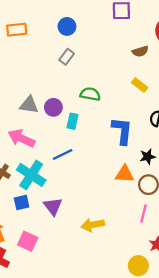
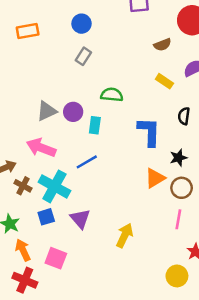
gray triangle: (29, 105) -> (47, 111), turned -30
orange triangle: (125, 174) -> (155, 178), turned -30
yellow arrow: (93, 225) -> (125, 235), turned 130

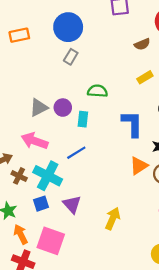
blue circle: (82, 24) -> (68, 27), size x1.6
yellow rectangle: (164, 81) -> (145, 77), turned -63
pink square: (56, 258) -> (51, 241), size x1.4

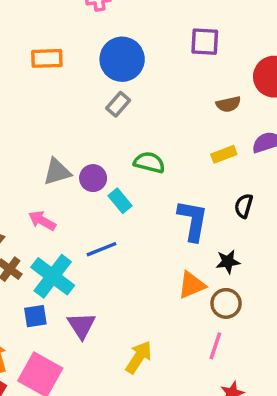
cyan rectangle: (83, 119) -> (120, 201), turned -56
pink arrow: (35, 141) -> (42, 221), size x0.7

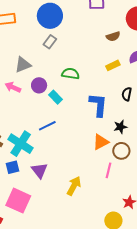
gray triangle: (57, 172) -> (23, 65), moved
pink arrow: (42, 221) -> (13, 87), moved
pink line: (215, 346) -> (109, 170), moved

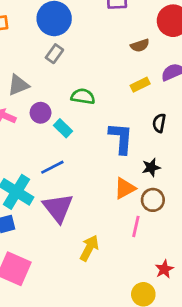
purple triangle: (39, 170) -> (58, 208), moved, size x1.4

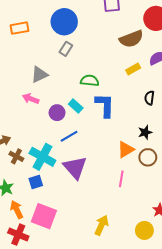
brown semicircle: (140, 45) -> (131, 39), size x1.6
purple circle: (41, 113) -> (57, 113), moved
blue L-shape: (121, 138) -> (105, 105), moved
pink line: (136, 226) -> (121, 179), moved
yellow arrow: (89, 248) -> (102, 225), moved

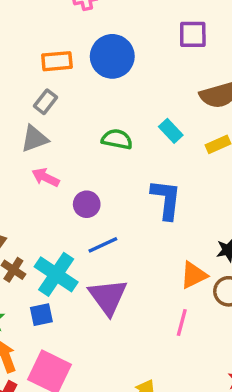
orange rectangle: (20, 28) -> (57, 61), moved
gray rectangle: (66, 49) -> (46, 102), moved
gray triangle: (39, 74) -> (34, 139), moved
green semicircle: (90, 81) -> (117, 139), moved
cyan rectangle: (76, 106) -> (171, 131), moved

